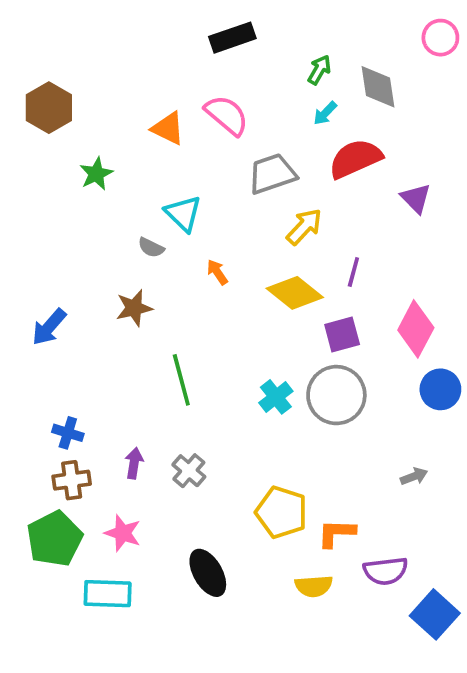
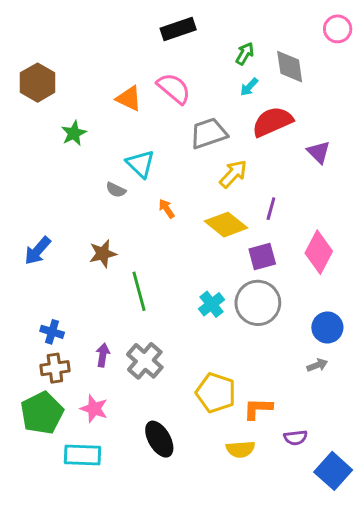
brown star: (134, 308) -> (103, 254), moved
blue circle: (440, 389) -> (327, 327), moved
gray cross: (189, 471) -> (145, 361), size x1.4
purple semicircle: (386, 571) -> (296, 438), size x0.7

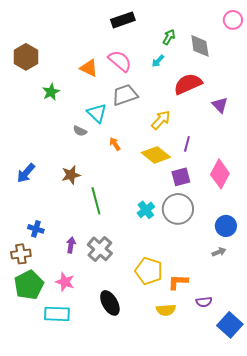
cyan arrow: (249, 87) -> (158, 61), moved
gray trapezoid: (209, 133) -> (125, 95), moved
brown cross: (55, 368) -> (21, 254), moved

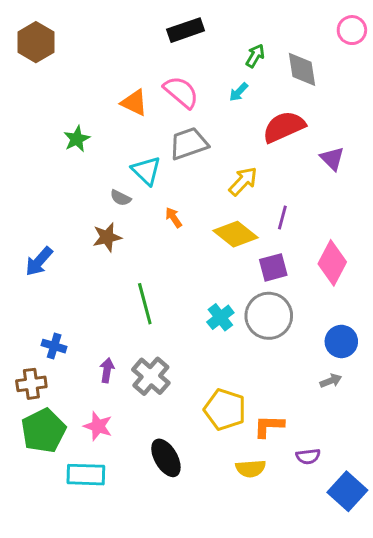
brown hexagon: (26, 57) -> (36, 42), moved
brown star: (71, 175) -> (107, 237), moved

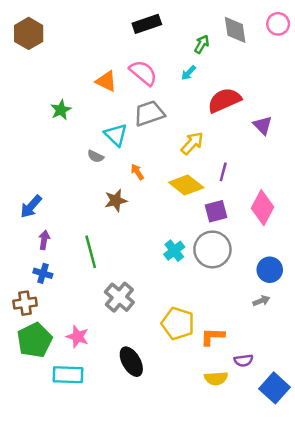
gray diamond: (302, 69) -> (235, 30), moved
brown star: (107, 237) -> (116, 201), moved
green line: (145, 304) -> (91, 252), moved
purple arrow: (107, 370) -> (44, 240), moved
yellow semicircle: (251, 468) -> (216, 378), moved

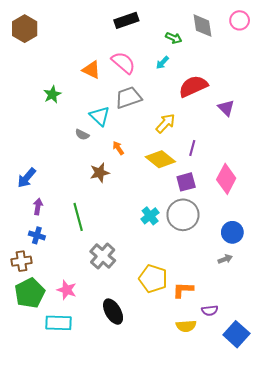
green arrow: (202, 44) -> (174, 38), turned 84

